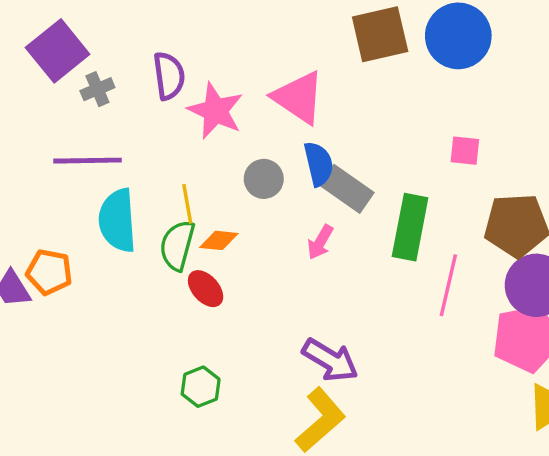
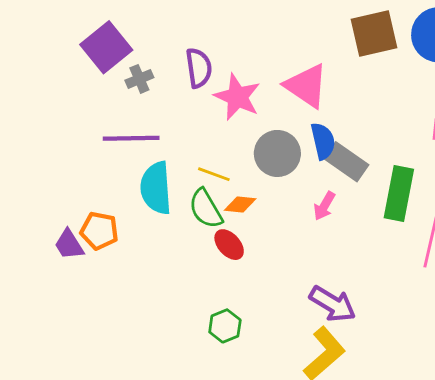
gray circle: (264, 179) -> (277, 153), size x1.4
yellow line: (187, 204) -> (214, 174), turned -60
green semicircle: (177, 245) -> (206, 209), turned -45

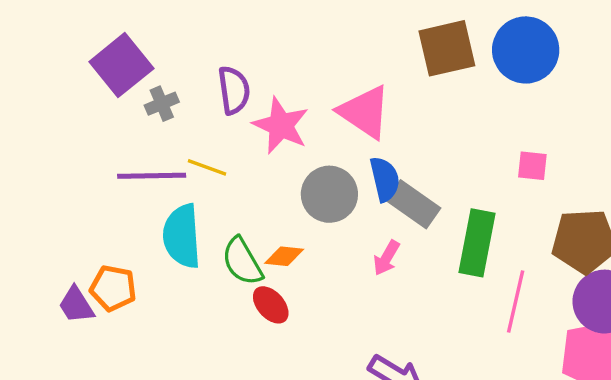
yellow line: (214, 174) -> (207, 167), moved

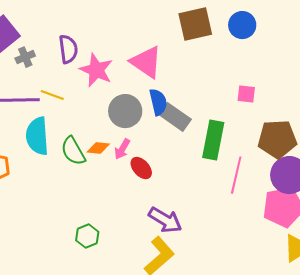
blue circle: (526, 50) -> (242, 25), size x0.7
pink arrow: (386, 258) -> (122, 149), moved
red ellipse: (271, 305) -> (141, 168), moved

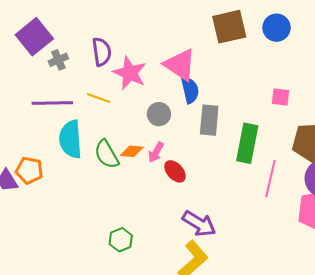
yellow line: (52, 95) -> (99, 98), moved
blue semicircle: (158, 102) -> (190, 90), moved
gray circle: (125, 111) -> (159, 114), size x0.7
gray rectangle: (175, 117) -> (209, 120), turned 60

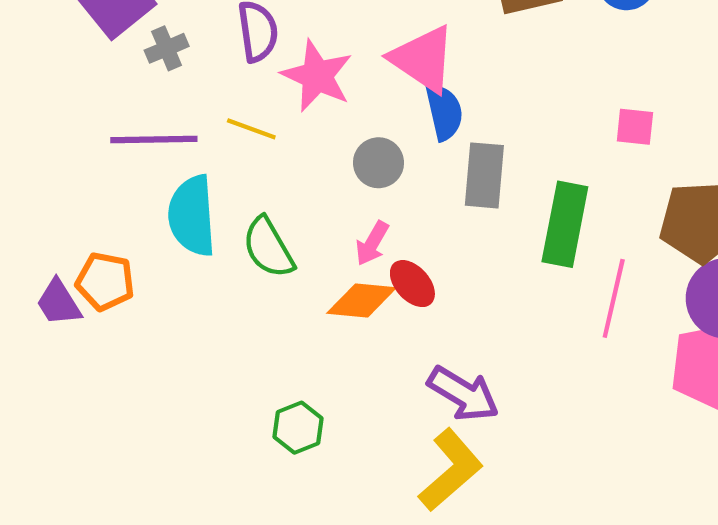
orange diamond: (132, 151) -> (362, 300), moved, size x1.4

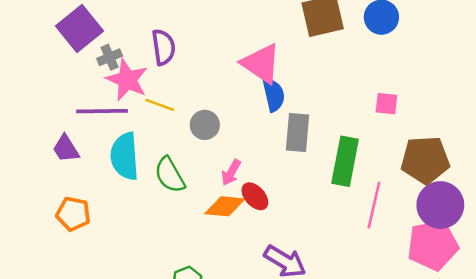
pink star: (317, 76) -> (127, 80), moved
gray circle: (378, 163) -> (205, 125), moved
orange pentagon: (105, 281) -> (73, 214), moved
purple trapezoid: (59, 303) -> (66, 149), moved

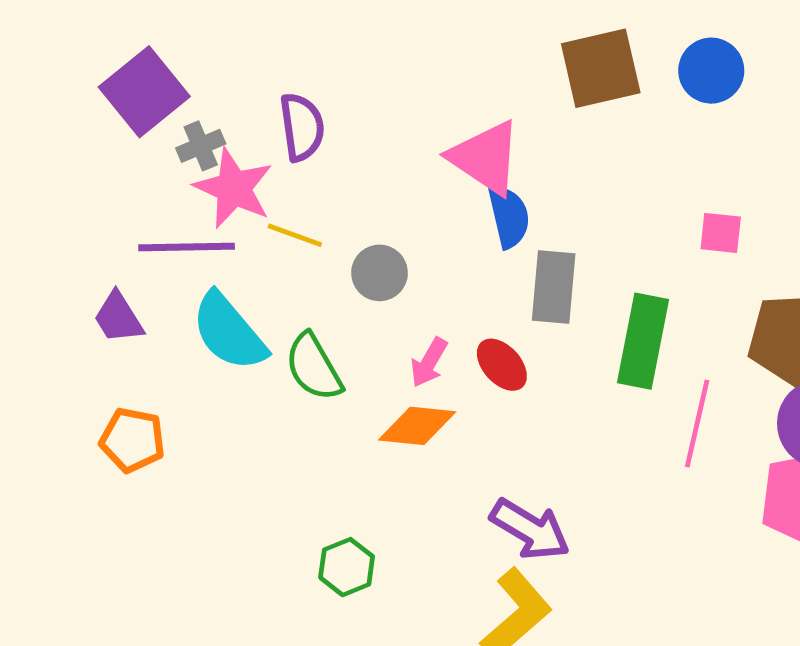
cyan semicircle: (125, 156) -> (229, 332), turned -36
red ellipse: (255, 196) -> (502, 365), moved

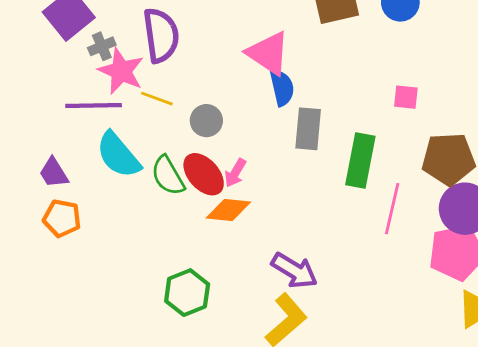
purple semicircle: (302, 127) -> (161, 35), size x1.4
purple trapezoid: (118, 318) -> (54, 173), moved
red ellipse: (502, 365) -> (204, 174), moved, size x1.4
green hexagon: (347, 567) -> (187, 293), size x1.4

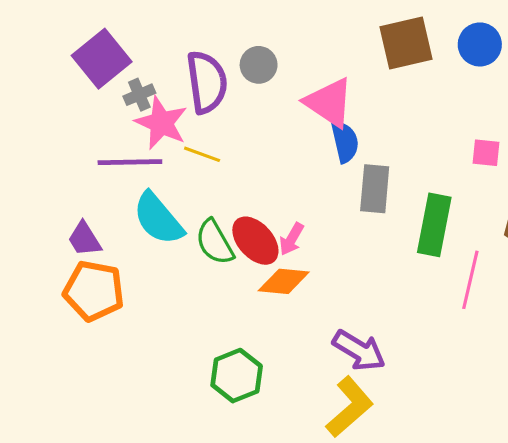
gray circle: (206, 121) -> (259, 65), moved
orange pentagon: (62, 218) -> (94, 291), size x1.4

